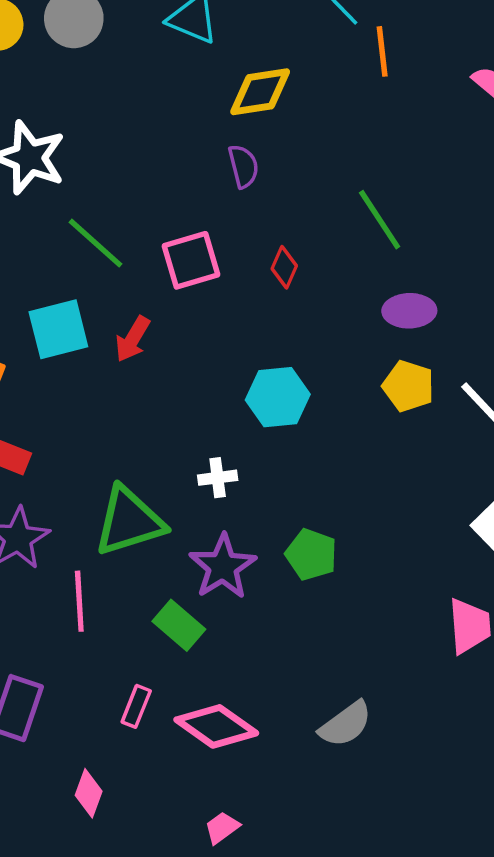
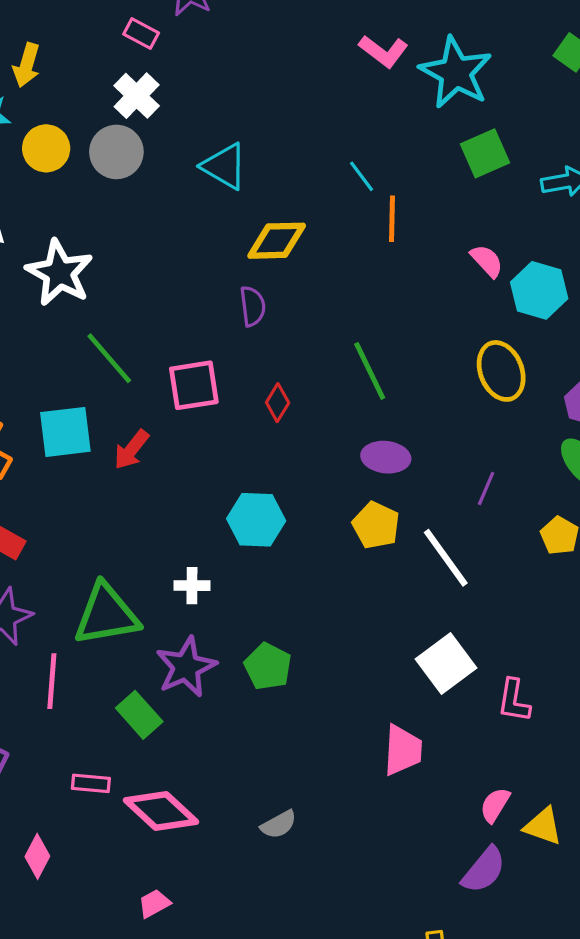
pink rectangle: (136, 706) -> (91, 783), turned 66
gray semicircle: (346, 724) -> (279, 824), size x0.7

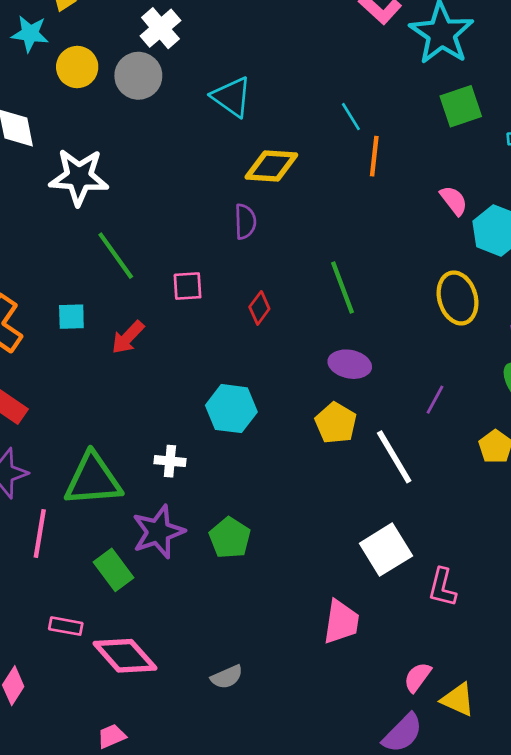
white star: (59, 273) -> (79, 177), turned -30
pink square: (194, 385) -> (188, 286), size x0.7
cyan square: (65, 432) -> (71, 317), size x0.6

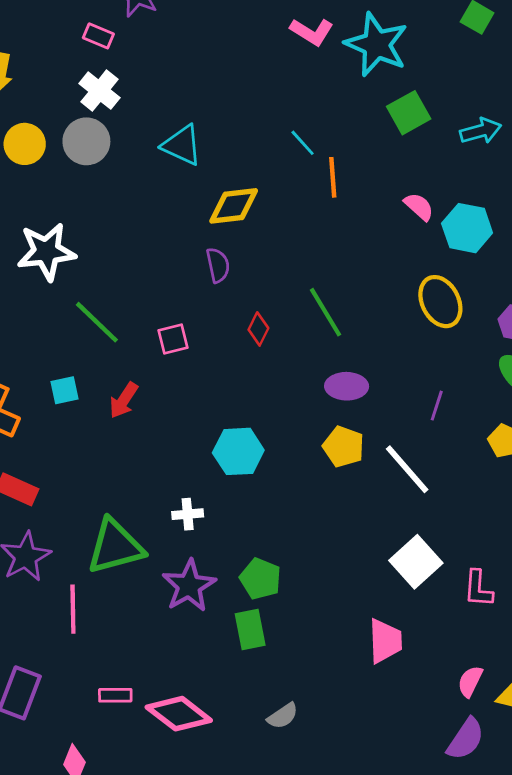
red diamond: (259, 308) -> (258, 329), moved
green rectangle: (114, 570) -> (250, 629), moved, turned 36

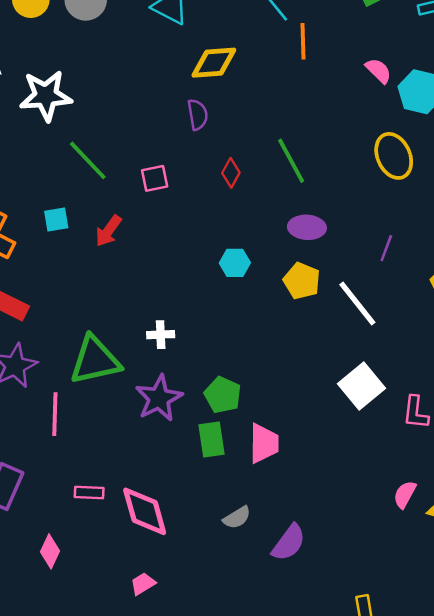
cyan hexagon: (238, 451) -> (235, 263), moved, size x0.7
pink trapezoid: (385, 641) -> (264, 443), moved
pink diamond: (179, 714) -> (145, 511), turned 34
purple semicircle: (466, 739) -> (289, 543), moved

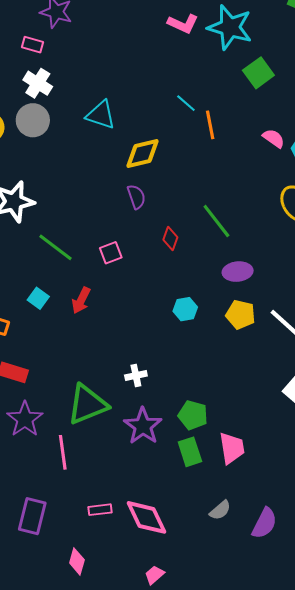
cyan square: (56, 220) -> (38, 298), turned -35

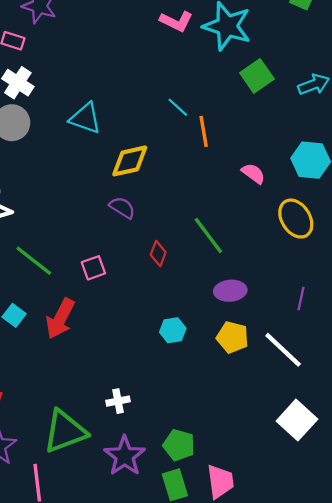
pink semicircle: (274, 138) -> (253, 173), moved
purple semicircle: (136, 197) -> (122, 208), turned -40
red arrow: (81, 300) -> (60, 319), size x1.4

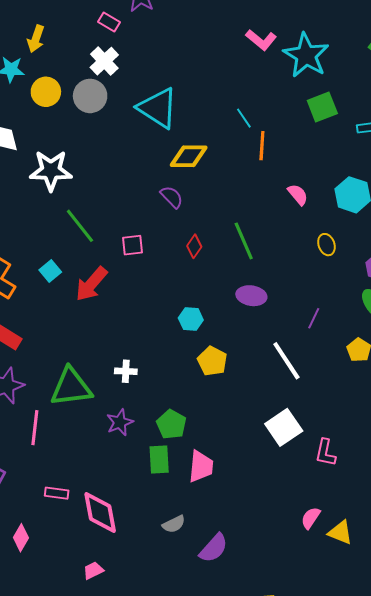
cyan triangle: (85, 118) -> (158, 108), size x1.4
yellow ellipse: (296, 219) -> (326, 245), size x0.6
yellow pentagon: (233, 337) -> (212, 361), moved
purple star: (125, 456) -> (120, 422), size x0.7

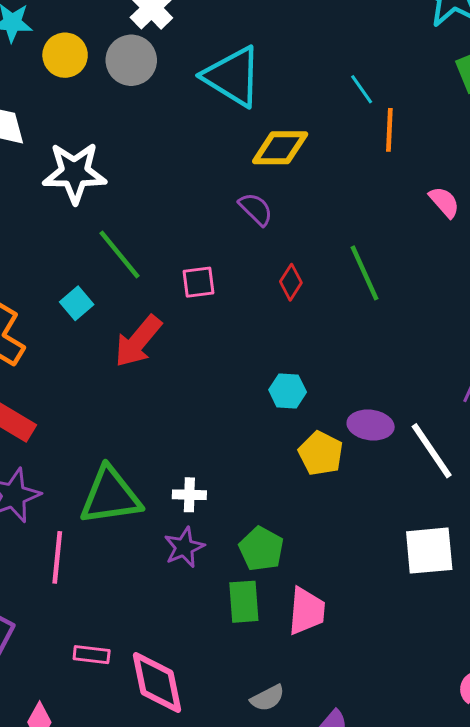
cyan square: (50, 271) -> (77, 303), moved
purple ellipse: (251, 296) -> (371, 425), moved
white cross: (126, 371) -> (189, 495), moved
white square: (284, 427) -> (429, 551), turned 30

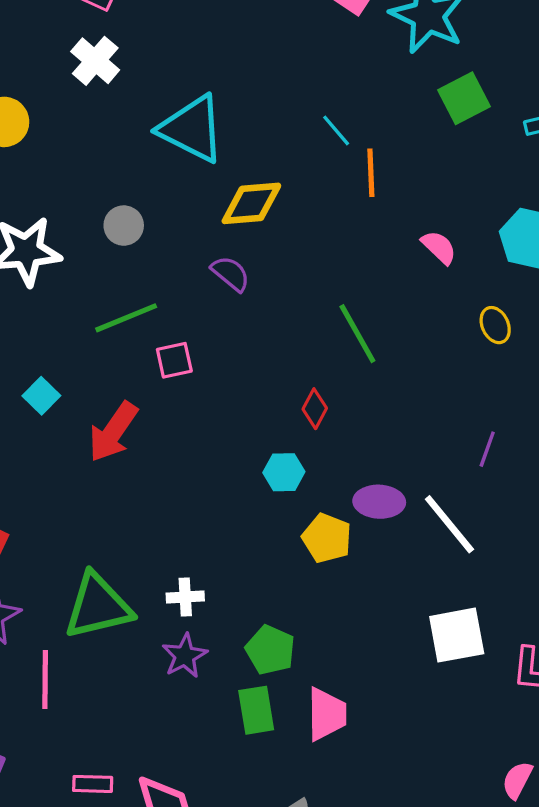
gray circle: (131, 60) -> (124, 226), moved, size x0.7
green line: (119, 254) -> (126, 318), moved, turned -68
red diamond: (291, 282) -> (315, 409), moved

